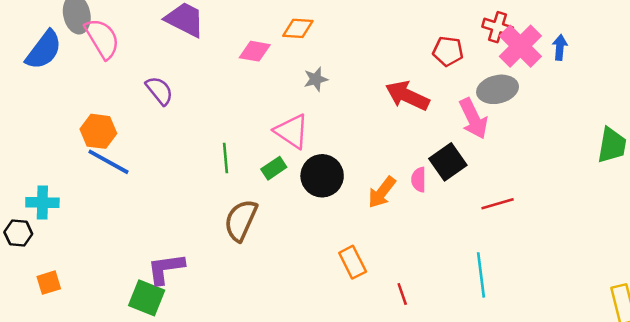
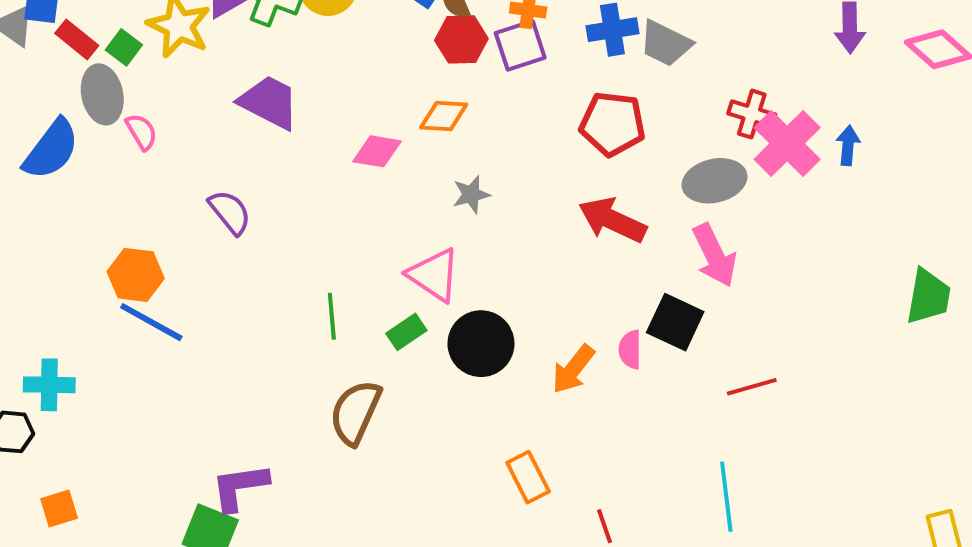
pink semicircle: (102, 38) -> (141, 132), size x0.6
red pentagon: (448, 51) -> (612, 124), moved, size x1.4
gray ellipse: (498, 89) -> (714, 181), moved
black square: (448, 162) -> (675, 322), turned -30

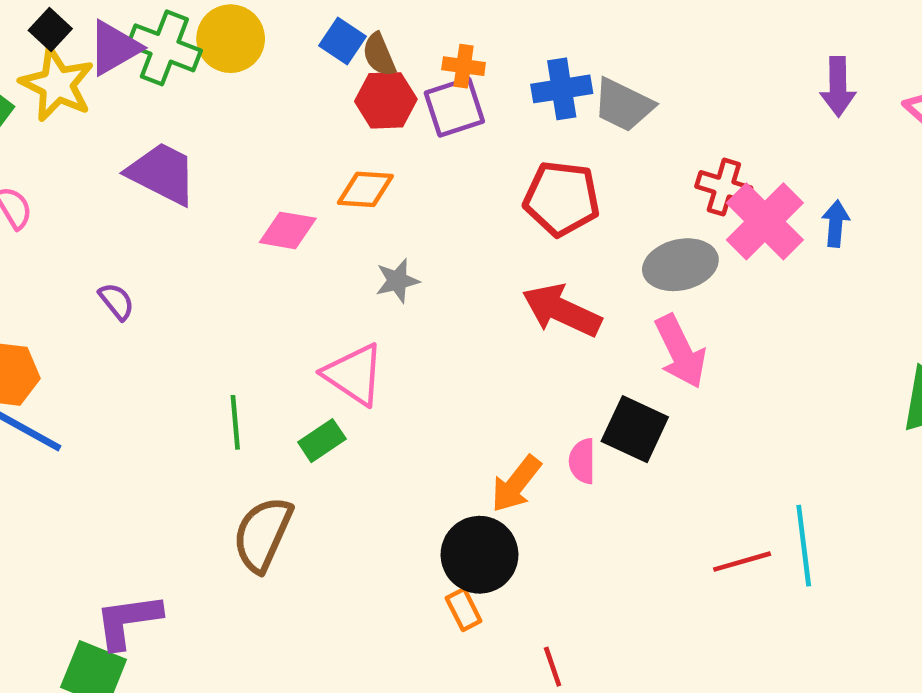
purple semicircle: (230, 212) -> (116, 301), size x0.7
black circle: (481, 344) -> (479, 555), moved
red line: (752, 387) -> (742, 562), moved
orange rectangle: (528, 477) -> (464, 610), size x0.7
cyan line: (726, 497) -> (804, 546), moved

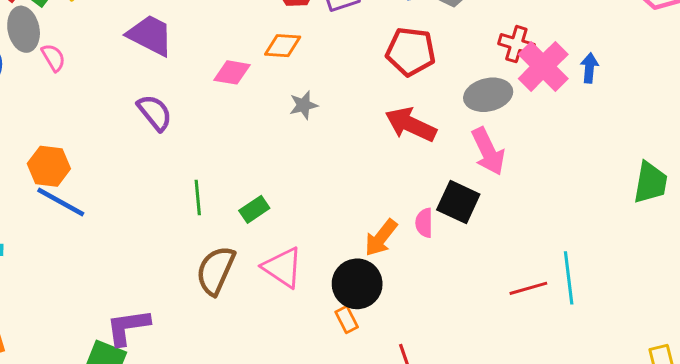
purple semicircle: (116, 301) -> (155, 113), moved, size x1.5
pink triangle: (354, 374) -> (283, 267), moved

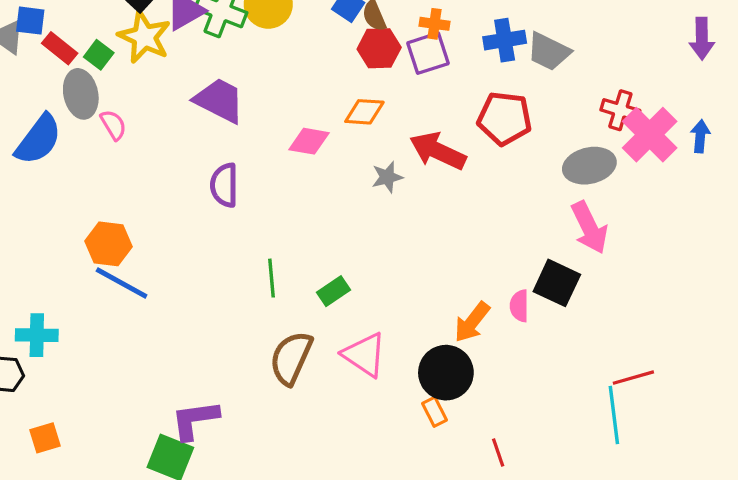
purple semicircle: (155, 113) -> (224, 185), turned -141
red arrow: (411, 125) -> (438, 151), moved
cyan line: (569, 278) -> (614, 415), moved

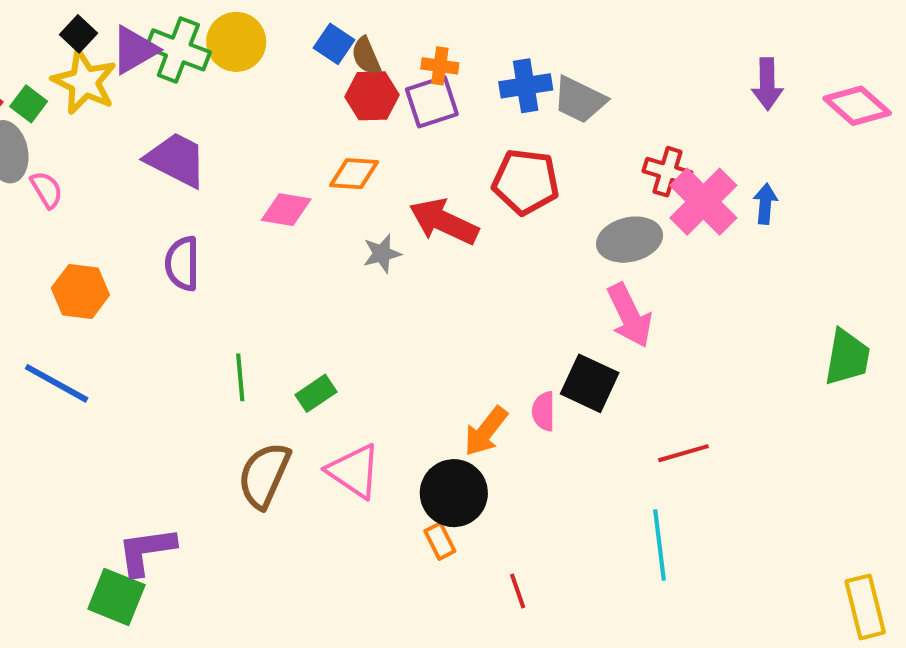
orange hexagon: (108, 244) -> (80, 291), moved
red line: (633, 378) -> (683, 453), moved

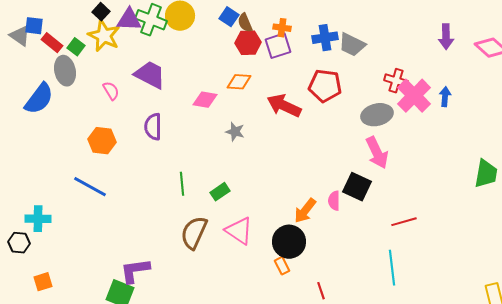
purple triangle: (134, 50) -> (129, 20), turned 32
pink semicircle: (47, 190) -> (111, 91), moved
gray star: (382, 254) -> (235, 132), moved, turned 30

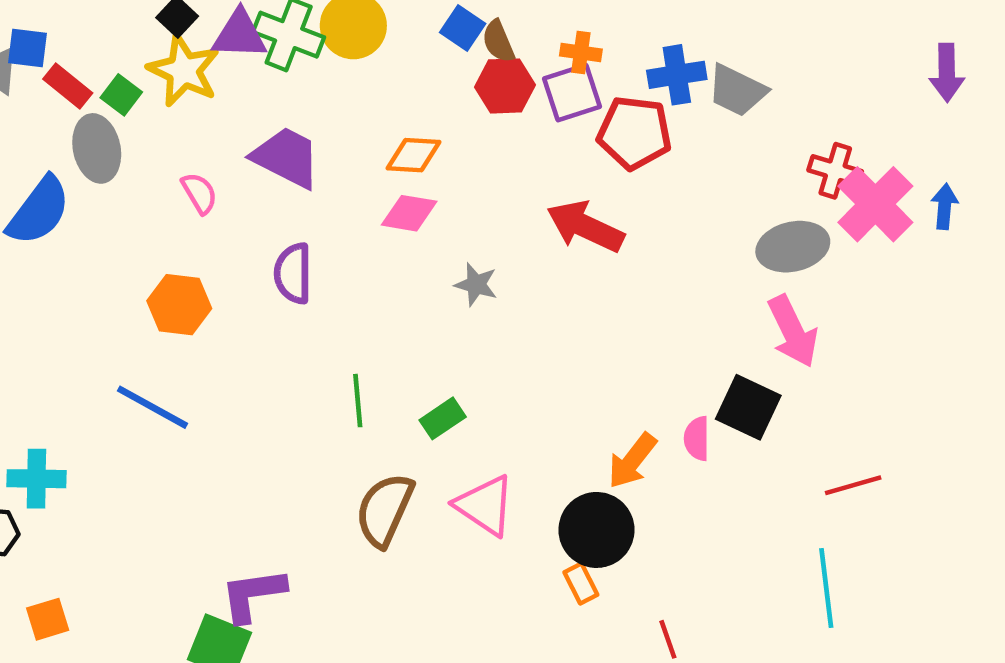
orange diamond: (239, 82) -> (414, 155), moved
red pentagon: (325, 86) -> (634, 133), moved

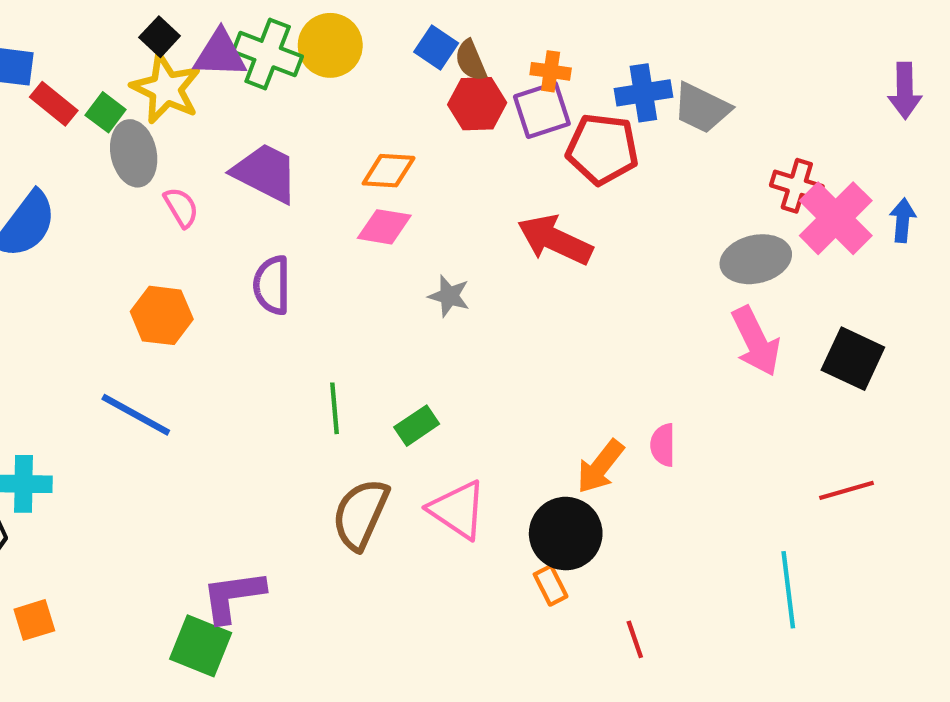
gray ellipse: (97, 148) -> (134, 153), moved
black square: (748, 407) -> (853, 359), moved
red line: (853, 485) -> (846, 490), moved

